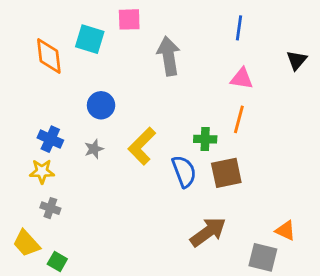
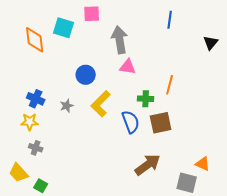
pink triangle: (242, 79) -> (128, 67), moved
blue circle: (101, 105) -> (86, 75), moved

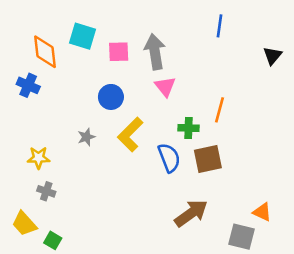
pink square: (92, 14) -> (119, 52), moved
pink triangle: (128, 67) -> (165, 87), turned 42
blue cross: (36, 99) -> (28, 85), moved

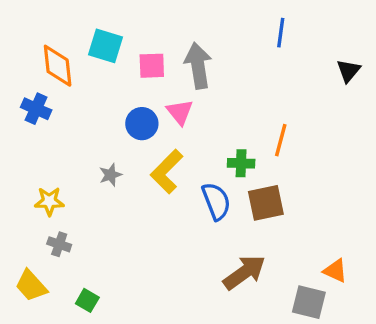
pink triangle: (165, 87) -> (180, 112), moved
green square: (53, 240) -> (87, 300), moved

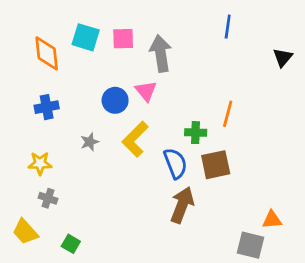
pink square: (152, 66) -> (123, 39), moved
blue cross: (36, 109) -> (47, 107), moved, turned -35
orange triangle: (335, 271) -> (272, 220), turned -30
brown arrow: (244, 272) -> (182, 205), moved, turned -33

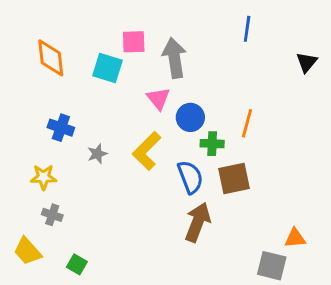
cyan square: (86, 37) -> (107, 68), moved
blue circle: (115, 100) -> (190, 117), moved
blue cross: (47, 107) -> (61, 128), moved, turned 30

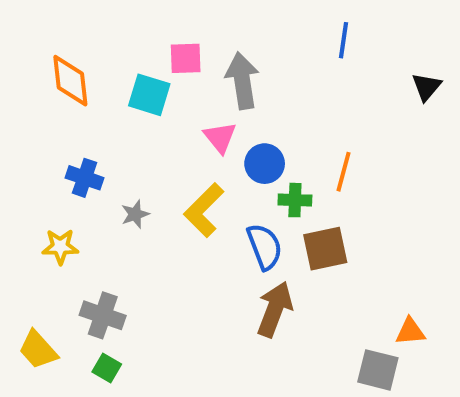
gray cross: (52, 215) -> (103, 315), moved, size x1.5

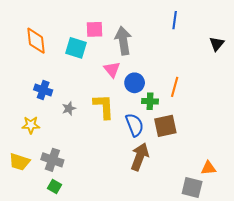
yellow L-shape: (204, 210) -> (104, 106), turned 132
yellow trapezoid: (38, 350) -> (20, 162), moved, turned -30

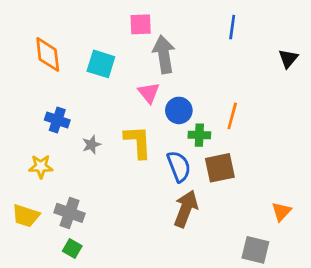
pink square: (94, 29) -> (141, 24), moved
orange triangle: (209, 168) -> (281, 212), moved, turned -42

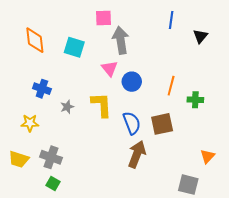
black triangle: (288, 59) -> (200, 36), moved
green cross: (199, 135) -> (195, 100), moved

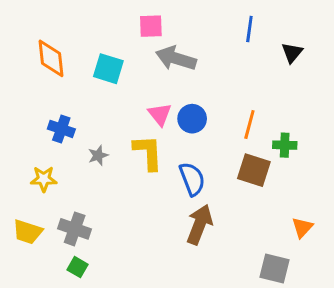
gray arrow: (121, 40) -> (176, 58), turned -64
pink triangle: (110, 68) -> (160, 114), moved
brown square: (162, 124) -> (254, 170), moved, turned 30

